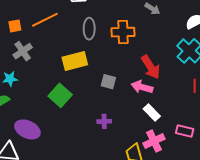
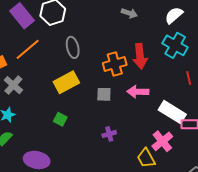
orange cross: (123, 32) -> (115, 64), moved
red arrow: (151, 67) -> (140, 56), moved, turned 40
green square: (60, 95) -> (60, 119), size x0.6
white rectangle: (152, 113) -> (172, 112), moved, size x1.5

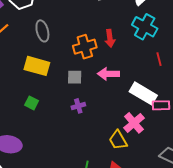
red arrow: (140, 56) -> (110, 38), size x0.7
yellow rectangle: (66, 82) -> (37, 66), turned 45
purple cross: (109, 134) -> (78, 106), moved

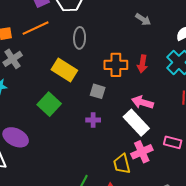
pink arrow: (108, 74) -> (142, 102), moved
white rectangle: (143, 93) -> (136, 123), moved
green square: (32, 103) -> (49, 104), size x1.6

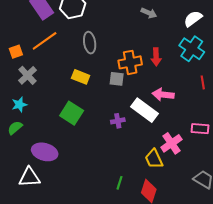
yellow rectangle: (64, 70) -> (81, 77), size x0.7
gray square: (98, 91) -> (117, 79), moved
white rectangle: (136, 123) -> (145, 110), moved

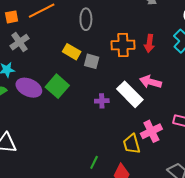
gray square: (117, 79) -> (92, 61), moved
purple ellipse: (45, 152) -> (29, 88), moved

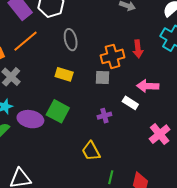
gray square: (92, 61) -> (103, 78), moved
white rectangle: (130, 94) -> (130, 103), size x0.6
yellow trapezoid: (132, 144) -> (91, 151), moved

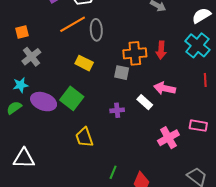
orange line: (26, 41) -> (73, 24), moved
yellow trapezoid: (91, 151) -> (84, 137), moved

